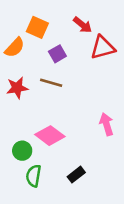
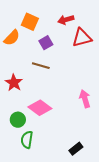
red arrow: (83, 25) -> (66, 20), turned 126
red star: (17, 88) -> (14, 83), moved, turned -30
black rectangle: (76, 175) -> (76, 149), moved

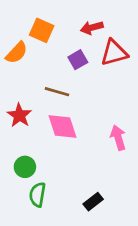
purple square: (46, 43) -> (78, 60), moved
pink diamond: (40, 108) -> (63, 126), moved, turned 35
black rectangle: (76, 149) -> (93, 202), moved

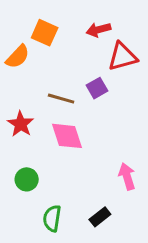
purple square: (78, 60) -> (97, 88), moved
pink arrow: (118, 138) -> (127, 176), moved
green semicircle: (37, 195) -> (52, 218), moved

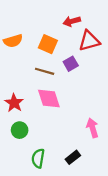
orange square: (45, 33) -> (48, 44), moved
orange semicircle: (18, 57) -> (13, 41), turned 30
red star: (21, 124) -> (14, 103), moved

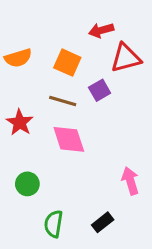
red star: (14, 103) -> (20, 122), moved

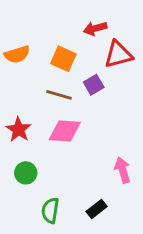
red star: (20, 122) -> (19, 130), moved
pink diamond: (69, 139) -> (65, 131), turned -68

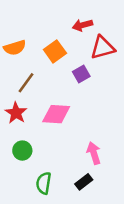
orange square: (63, 59) -> (55, 51), turned 30
brown line: (59, 95) -> (26, 83), moved, turned -70
pink arrow: (123, 170) -> (94, 153), moved

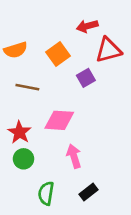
brown line: (26, 83) -> (27, 87), turned 65
red star: (16, 113) -> (20, 132), moved
pink arrow: (94, 153) -> (74, 156), moved

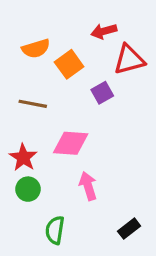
orange semicircle: (16, 50) -> (36, 49), moved
black rectangle: (89, 192) -> (129, 229), moved

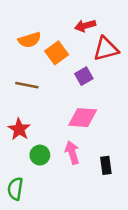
pink diamond: (71, 143) -> (83, 118), moved
green circle: (28, 189) -> (40, 155), moved
black rectangle: (129, 229) -> (106, 165), moved, turned -60
green semicircle: (55, 230) -> (15, 189), moved

